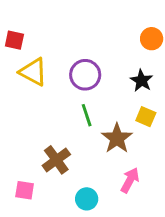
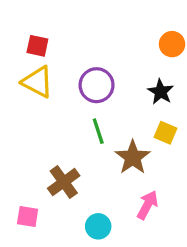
red square: (14, 40) -> (37, 46), moved

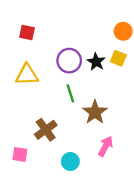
yellow triangle: (37, 82) -> (27, 75), moved, turned -30
black star: (161, 92) -> (96, 62), moved
yellow square: (165, 133) -> (118, 58), moved

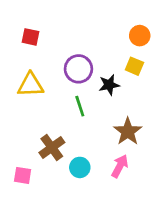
black star: (96, 62) -> (109, 85), moved, turned 30
brown star: (95, 112) -> (128, 131), moved
cyan circle: (70, 161) -> (80, 167), moved

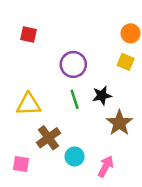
yellow triangle: (31, 85) -> (29, 104), moved
black star: (109, 85) -> (102, 96), moved
pink arrow: (120, 166) -> (106, 166), moved

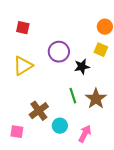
black star: (102, 96) -> (82, 67), moved
green line: (75, 99) -> (73, 96), moved
yellow triangle: (29, 104) -> (23, 66), moved, turned -30

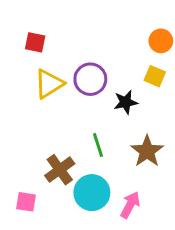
yellow triangle: (23, 66) -> (49, 84), moved
green line: (73, 96) -> (98, 145), moved
cyan circle: (60, 126) -> (92, 193), size x1.5

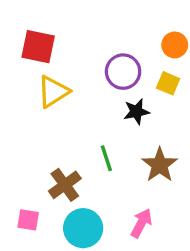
red square: (35, 42) -> (38, 47), size x1.5
purple circle: (90, 79) -> (123, 72), moved
cyan circle: (92, 193) -> (83, 228), moved

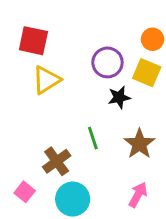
yellow square: (168, 83) -> (147, 73), size x1.4
pink square: (28, 220) -> (25, 192), turned 30
pink arrow: (141, 223) -> (138, 195), moved

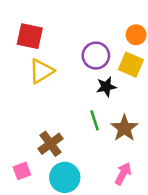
green line: (93, 138) -> (95, 120), moved
pink square: (25, 192) -> (22, 171), turned 30

